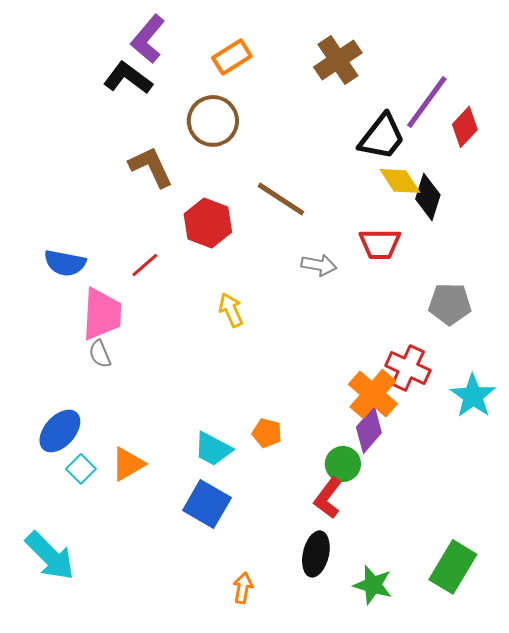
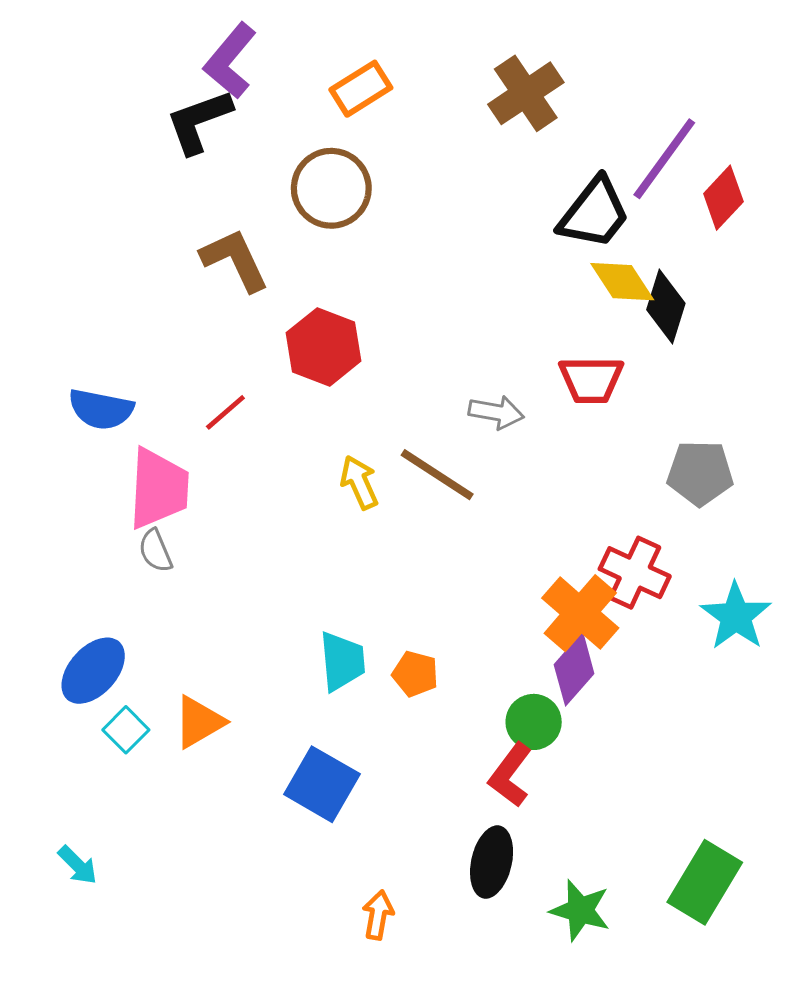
black L-shape: (128, 78) -> (199, 121), turned -57
brown line: (281, 199) -> (437, 475), moved
cyan trapezoid: (213, 449) -> (342, 661), moved, turned -123
cyan arrow: (50, 556) -> (78, 865), size x0.5

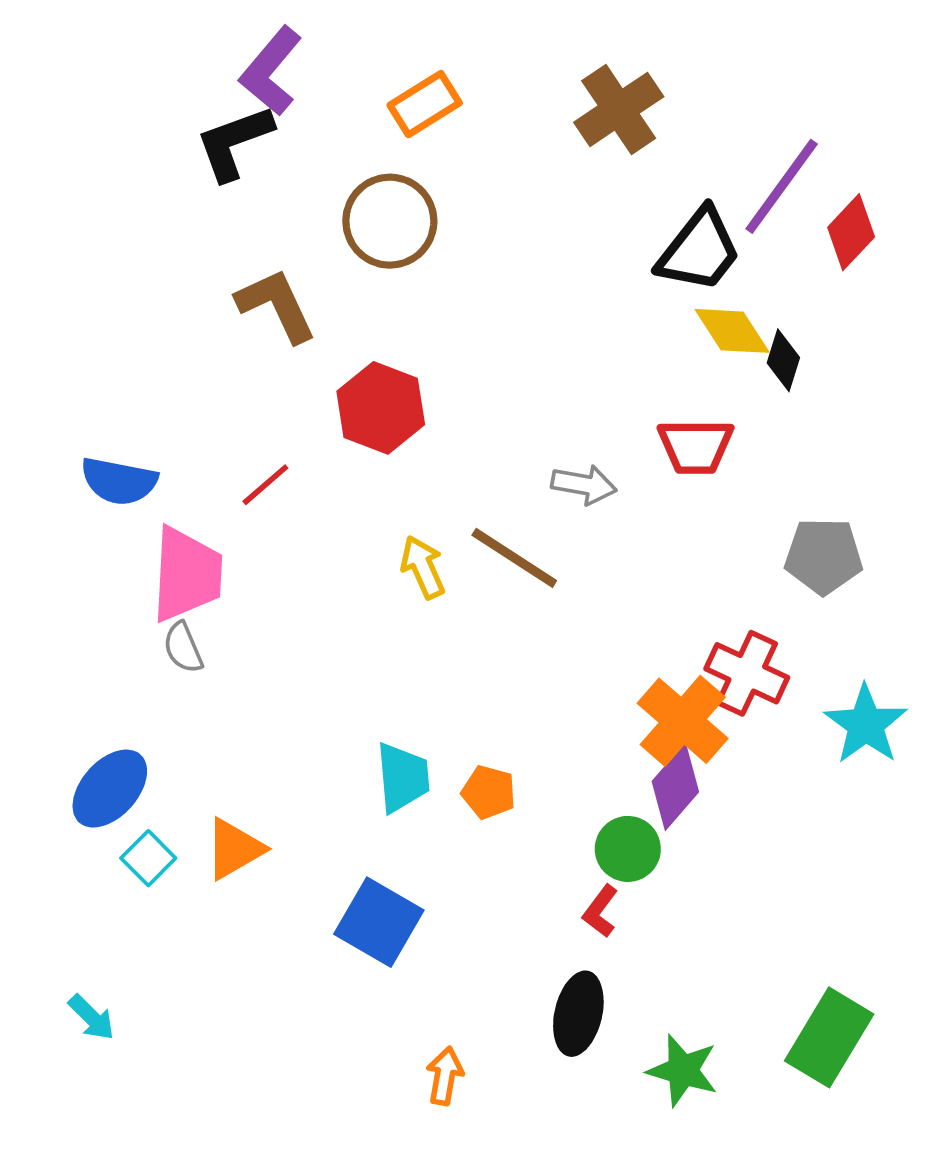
black diamond: (666, 307) -> (783, 360), size x0.7
red L-shape: (510, 775) -> (600, 911), size x0.7

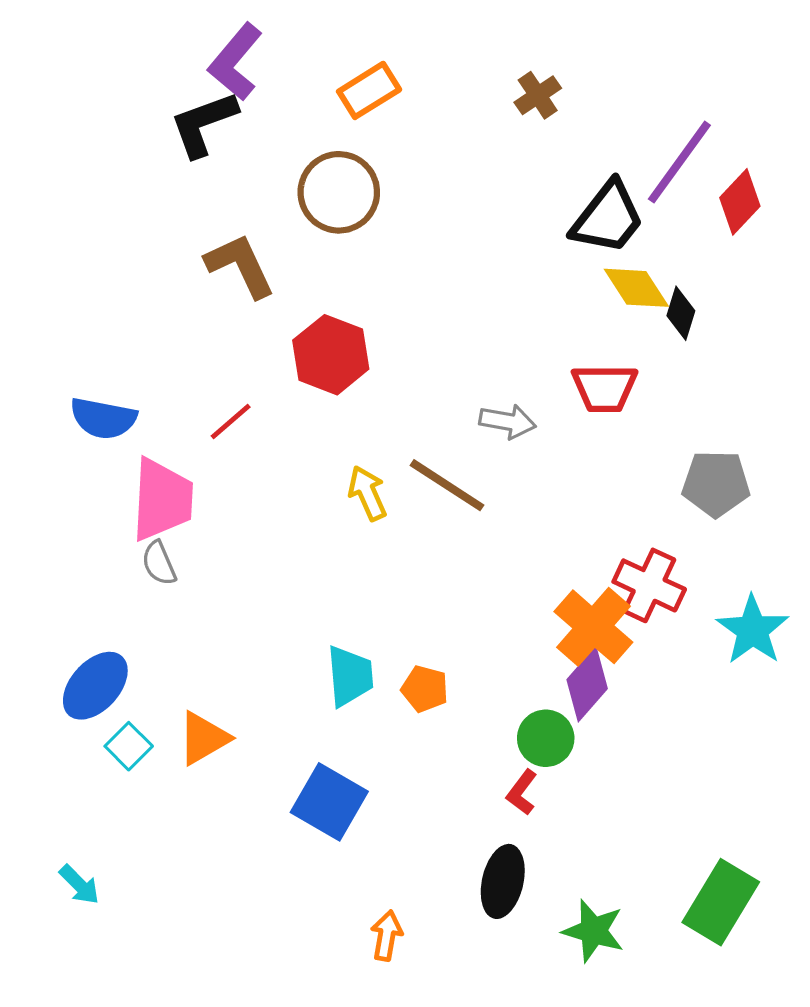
brown cross: (619, 109) -> (538, 95), size x0.6

